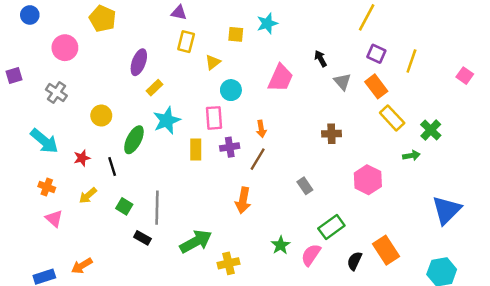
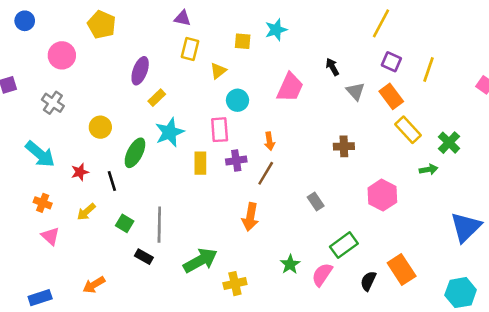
orange arrow: (82, 266) -> (94, 285), moved

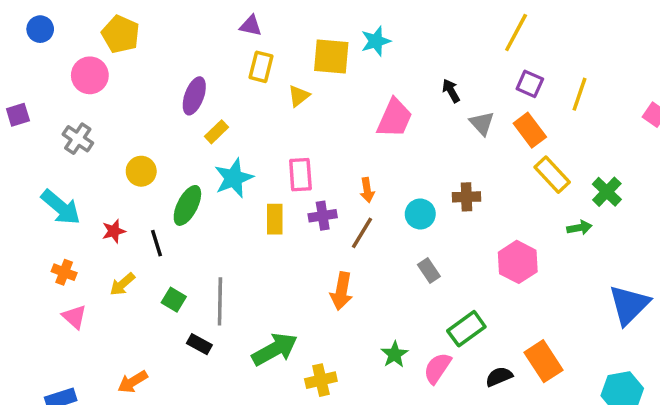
yellow pentagon: (102, 25) -> (121, 34), moved
yellow square: (243, 41) -> (331, 57), size x1.6
cyan circle: (238, 100) -> (420, 214), moved
black semicircle: (368, 281) -> (499, 377), turned 42

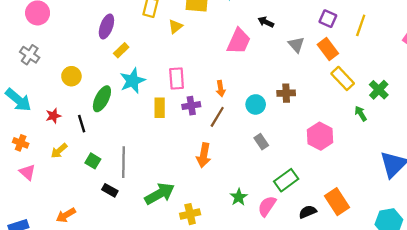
black arrow: (451, 91) -> (266, 22), moved, turned -35
green arrow: (579, 228) -> (361, 113), turned -112

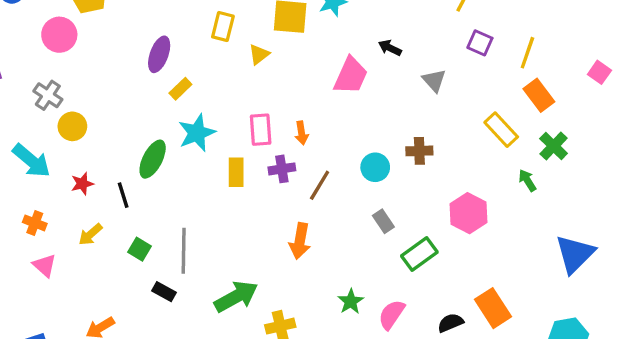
orange rectangle: (328, 49) -> (539, 95), moved
yellow circle: (71, 76) -> (72, 126), moved
orange arrow: (221, 89) -> (302, 133), moved
green rectangle: (286, 180) -> (419, 254), moved

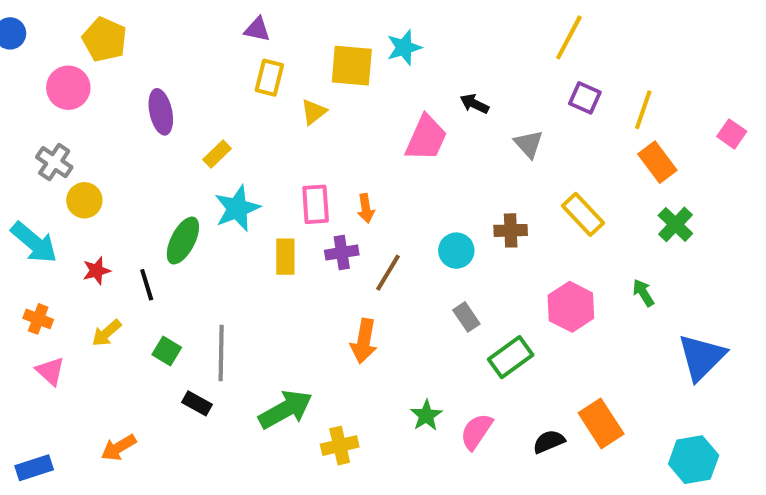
purple ellipse: (159, 54) -> (161, 112), moved, turned -32
yellow rectangle: (501, 130) -> (583, 214), moved
green arrow: (527, 180) -> (643, 293), moved

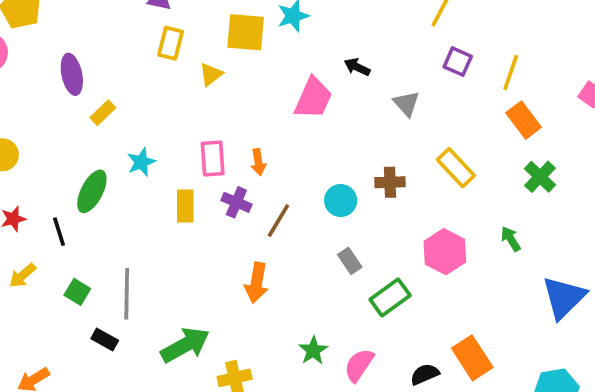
yellow rectangle: (217, 154) -> (103, 113), moved
cyan star: (237, 208) -> (141, 162), size x0.7
purple cross: (342, 253) -> (236, 202), turned 32

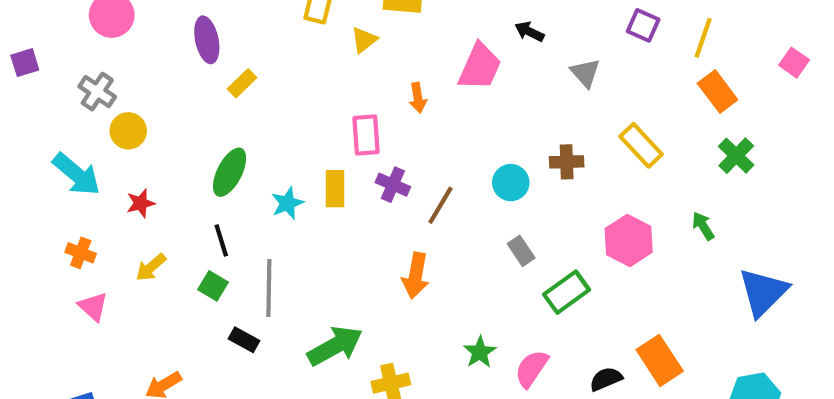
cyan star: (141, 162) -> (287, 203), moved
orange arrow: (258, 162) -> (418, 98), moved
black line: (59, 232) -> (221, 240), moved

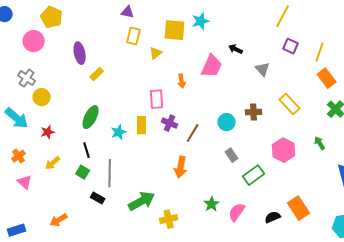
orange cross: (81, 253) -> (19, 156), turned 32

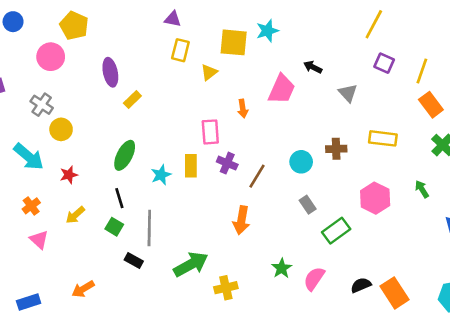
yellow rectangle: (290, 104) -> (383, 138), turned -40
orange rectangle: (299, 208) -> (395, 293), moved

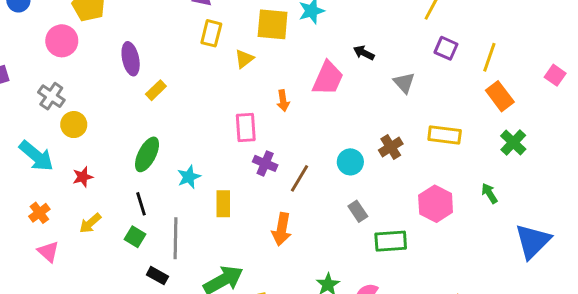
brown cross: (336, 149) -> (391, 147), turned -30
yellow rectangle: (191, 166) -> (223, 204), moved
green rectangle: (336, 231) -> (391, 241), turned 32

